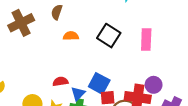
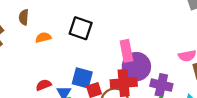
pink rectangle: (146, 40) -> (126, 51), moved
purple circle: (154, 85) -> (136, 67), size x1.6

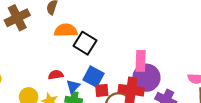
black square: (81, 28) -> (85, 43), moved
orange semicircle: (43, 37) -> (66, 30), size x1.5

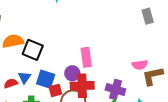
purple circle: (146, 78) -> (72, 73), moved, size x0.6
blue triangle: (73, 86) -> (24, 77), moved

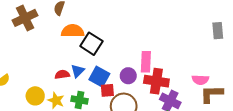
red cross: (82, 86) -> (156, 81), moved

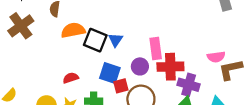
blue triangle: (78, 71) -> (116, 40), moved

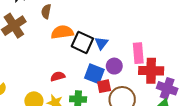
purple circle: (140, 66) -> (114, 66), moved

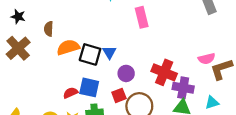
pink rectangle: (138, 53) -> (142, 17), moved
red cross: (151, 71) -> (164, 72), turned 30
blue square: (94, 74) -> (89, 87), moved

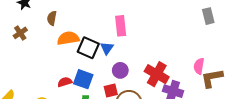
pink rectangle: (142, 17) -> (121, 26), moved
brown cross: (18, 48) -> (20, 33), size x0.6
pink semicircle: (207, 59) -> (199, 66), turned 105

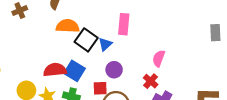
pink semicircle: (199, 66) -> (159, 58), moved
red cross: (157, 74) -> (151, 81), size x0.6
red semicircle: (65, 82) -> (55, 70), size x1.5

